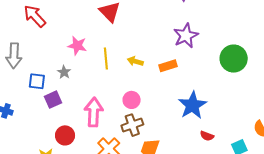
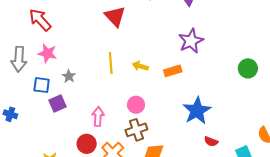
pink star: (77, 46) -> (47, 53), moved
green circle: (234, 59) -> (248, 68), moved, size x0.7
pink arrow: (94, 112) -> (98, 117), size x0.7
red circle: (65, 135) -> (87, 144), moved

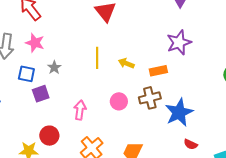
brown cross: (136, 130) -> (150, 98), moved
red circle: (87, 144) -> (49, 136), moved

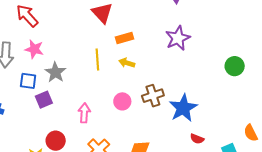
gray star: (54, 67) -> (55, 72), size x1.5
orange rectangle: (158, 71) -> (125, 38), moved

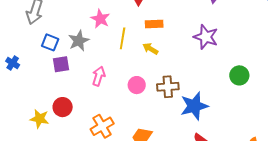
purple star: (178, 38) -> (206, 37), turned 30
pink star: (34, 49) -> (100, 19), moved
green circle: (235, 66) -> (239, 75), moved
pink arrow: (84, 113) -> (99, 76), moved

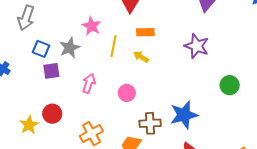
brown cross: (168, 87) -> (150, 123), moved
yellow star: (40, 119) -> (29, 125), turned 30

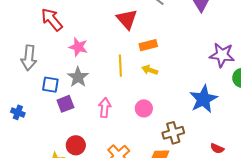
pink star: (92, 26) -> (78, 47), moved
purple star: (197, 46) -> (222, 55), moved
blue star: (184, 115) -> (203, 99), moved

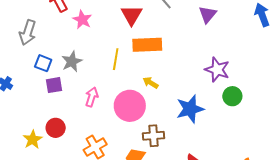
orange rectangle: (148, 45) -> (147, 45), size x1.6
pink star: (78, 47) -> (82, 20), moved
yellow arrow: (150, 70) -> (150, 83), moved
pink circle: (144, 108) -> (130, 106), size x1.8

